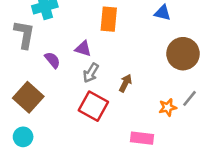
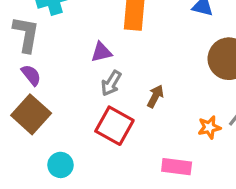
purple triangle: (83, 49) -> (101, 52), turned -30
purple semicircle: (52, 60) -> (31, 75), moved
cyan circle: (23, 137) -> (61, 165), moved

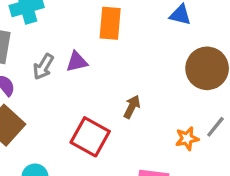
gray arrow: (111, 83) -> (43, 67), moved

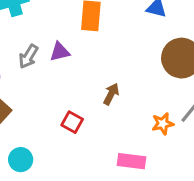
red square: (90, 137) -> (72, 122), size x0.6

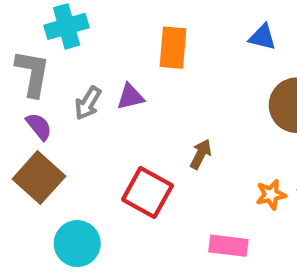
red square: (72, 122) -> (147, 192), size x1.6
cyan circle: (21, 160) -> (77, 244), size x1.4

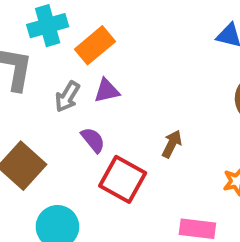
orange rectangle: (173, 48) -> (95, 45), moved, turned 45
purple semicircle: (39, 126) -> (93, 140), moved

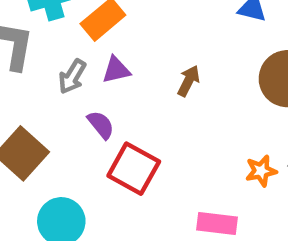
brown arrow: (172, 144) -> (189, 81), moved

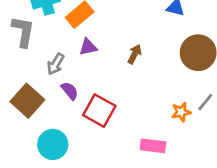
gray arrow: (72, 76) -> (56, 64), moved
purple semicircle: (101, 125) -> (70, 91), moved

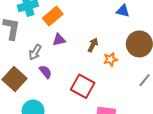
red square: (99, 111) -> (83, 86), moved
orange star: (181, 112) -> (110, 59), moved

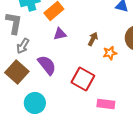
gray arrow: (35, 52) -> (23, 46), moved
purple semicircle: (45, 72) -> (47, 65), size x1.5

